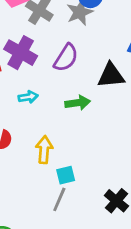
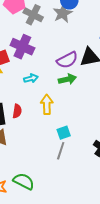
purple semicircle: (66, 58) -> (67, 60), moved, turned 35
yellow arrow: (44, 150) -> (47, 105), moved

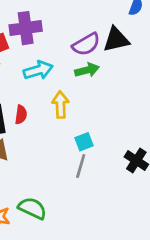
purple cross: (22, 47) -> (26, 28), turned -30
cyan arrow: (31, 78) -> (38, 70), size x1.5

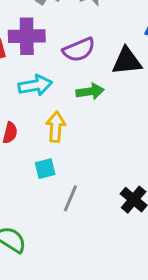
purple semicircle: (86, 44) -> (79, 50), moved
cyan square: (84, 142) -> (45, 169), moved

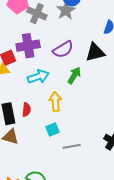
green arrow: (90, 91) -> (74, 75), turned -42
gray line: (70, 198) -> (72, 146), turned 66

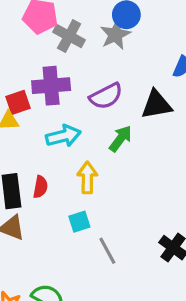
gray line: (72, 146) -> (107, 251), turned 66

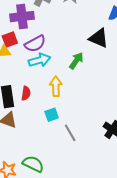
purple cross: (51, 86) -> (22, 17), moved
purple semicircle: (106, 96) -> (35, 44), moved
black triangle: (156, 105) -> (99, 38), turned 35

